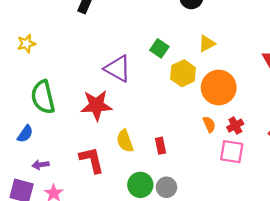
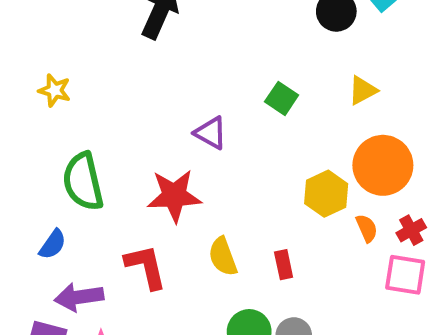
yellow star: (26, 44) -> (55, 90), turned 30
purple triangle: (118, 69) -> (211, 133), size x0.7
yellow hexagon: (183, 73) -> (326, 194), moved
red L-shape: (92, 160) -> (146, 267), moved
purple arrow: (41, 165) -> (79, 297), size x1.6

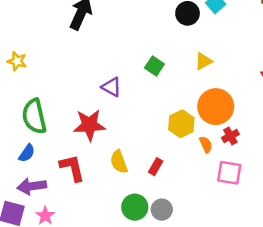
red cross: (411, 230) -> (230, 136), moved
blue semicircle: (53, 244) -> (27, 153), moved
red rectangle: (284, 265) -> (156, 167), turned 42

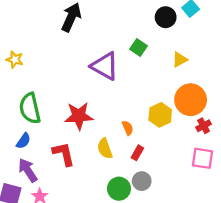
green square: (154, 66) -> (138, 48), moved
purple triangle: (111, 87) -> (105, 66), moved, size x1.6
orange semicircle: (206, 145) -> (128, 128), moved
purple arrow: (32, 186) -> (28, 170), turned 65
gray circle: (162, 210) -> (142, 181), moved

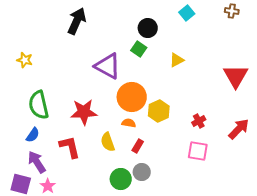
black circle: (166, 17) -> (148, 28), moved
orange circle: (191, 100) -> (132, 97), moved
orange semicircle: (128, 128) -> (129, 123), turned -56

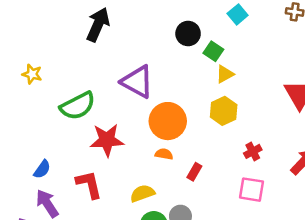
green square: (139, 49) -> (213, 51), moved
green semicircle: (39, 105) -> (78, 106), moved, turned -104
yellow hexagon: (159, 111) -> (224, 111), moved
yellow semicircle: (108, 142) -> (142, 193), moved, turned 90
red rectangle: (138, 146) -> (194, 172), moved

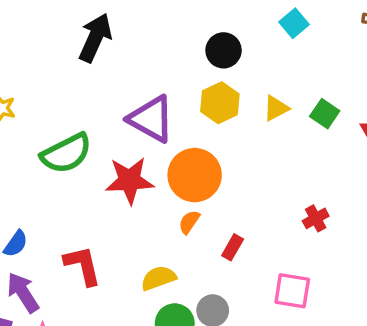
green square: (213, 51) -> (325, 114), moved
yellow hexagon: (224, 111) -> (220, 103), moved
red star: (107, 140) -> (130, 180), moved
orange semicircle: (164, 154) -> (189, 222), turned -66
pink square: (251, 190) -> (292, 291), moved

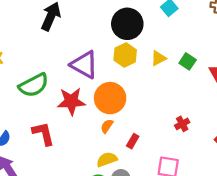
black circle: (224, 50) -> (127, 24), size x1.5
red L-shape: (83, 265) -> (43, 134), moved
yellow semicircle: (158, 278) -> (107, 159), moved

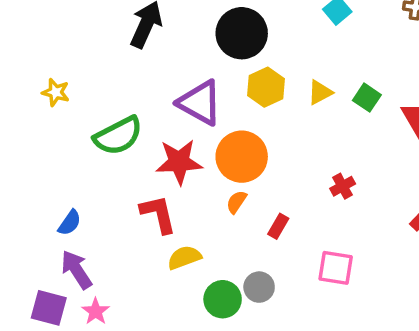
black circle: (127, 24) -> (242, 33), moved
red cross: (182, 124) -> (343, 186), moved
red L-shape: (43, 134) -> (158, 214), moved
yellow semicircle: (107, 159) -> (184, 257), moved

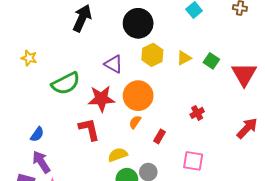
purple triangle: (200, 103) -> (114, 64), size x0.7
yellow semicircle: (184, 257) -> (118, 155), moved

